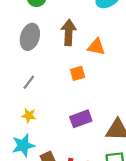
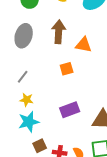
yellow star: (29, 115) -> (27, 100), moved
cyan star: (23, 145) -> (29, 122), moved

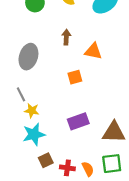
brown arrow: (59, 32) -> (66, 37), size x0.6
gray ellipse: (24, 36) -> (28, 57), moved
gray line: (23, 77) -> (21, 94), moved, turned -64

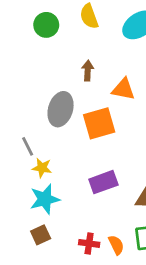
gray ellipse: (28, 57) -> (61, 109), moved
orange square: (75, 77) -> (99, 123), size x1.6
brown square: (46, 160) -> (41, 235), moved

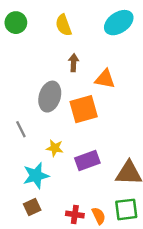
yellow semicircle: (89, 16) -> (64, 25), moved
green circle: (46, 25) -> (16, 23), moved
yellow star: (42, 168) -> (55, 148), moved

